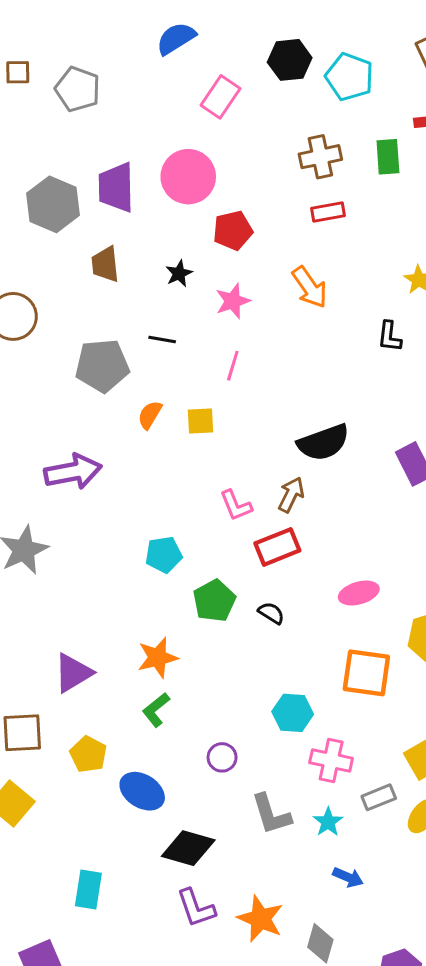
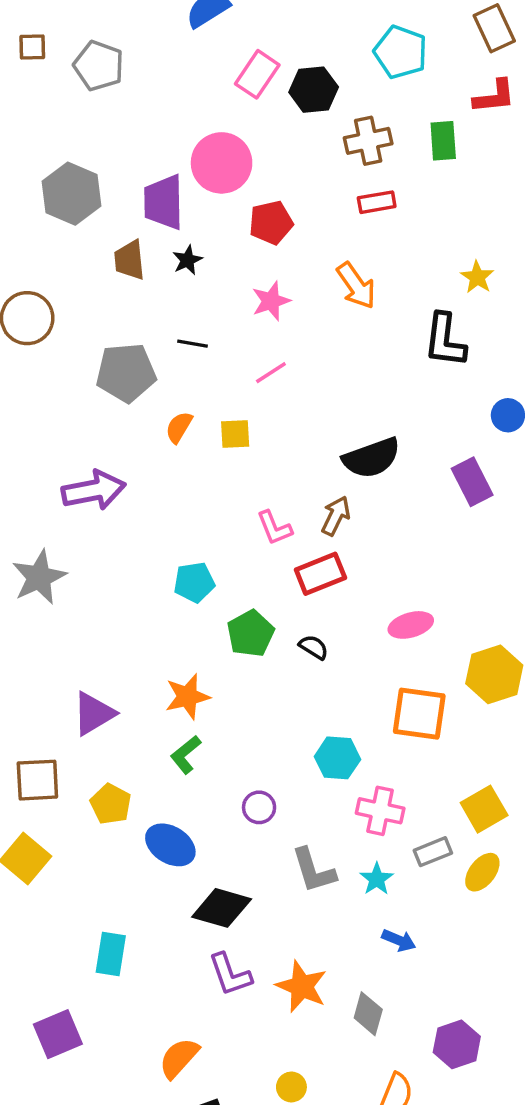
black hexagon: (290, 60) -> (314, 90), moved
purple trapezoid: (116, 187) -> (164, 202), moved
black star: (179, 273) -> (187, 260), moved
black L-shape: (389, 336) -> (445, 340), size x1.6
pink line: (233, 366) -> (271, 373), turned 40

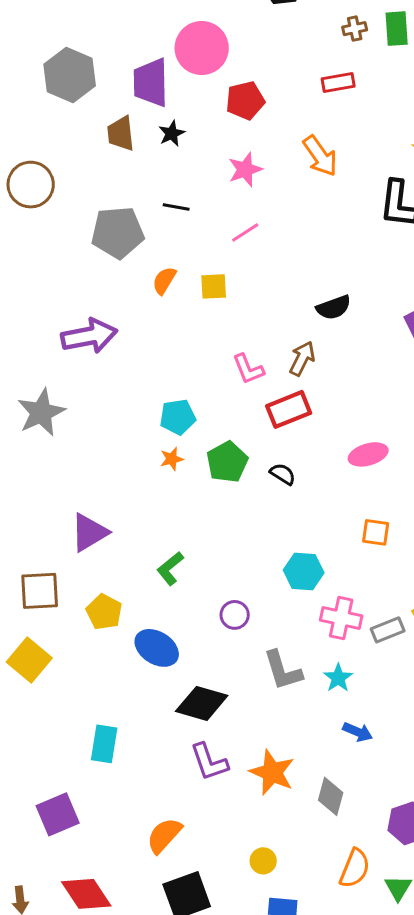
brown cross: (368, 141) -> (355, 29), moved, size x0.6
black semicircle: (372, 458) -> (334, 307), size x0.7
orange star: (187, 697) -> (172, 459), moved, size x0.6
orange square: (419, 714) -> (376, 532), size x0.6
gray rectangle: (433, 852) -> (388, 630), moved

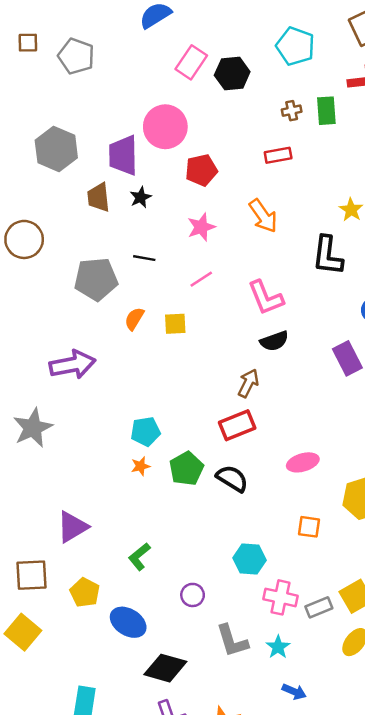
pink L-shape: (248, 369) -> (266, 298), moved, size x1.4
black semicircle: (283, 474) -> (232, 479), size x1.5

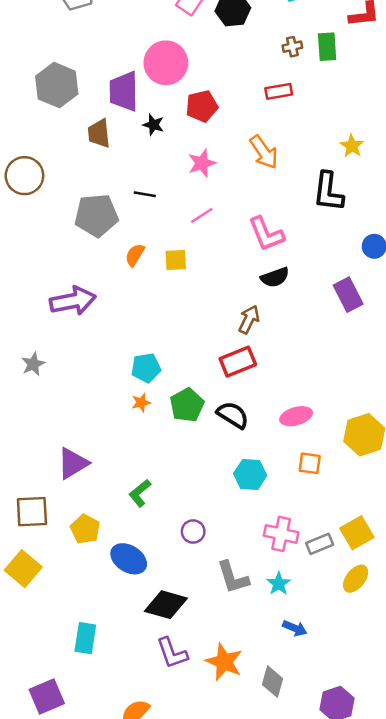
black star: (141, 197) -> (153, 125), moved, turned -30
gray star: (33, 428) -> (33, 364), size x0.6
pink ellipse: (303, 462) -> (296, 416), moved
cyan hexagon: (250, 559) -> (250, 474), moved

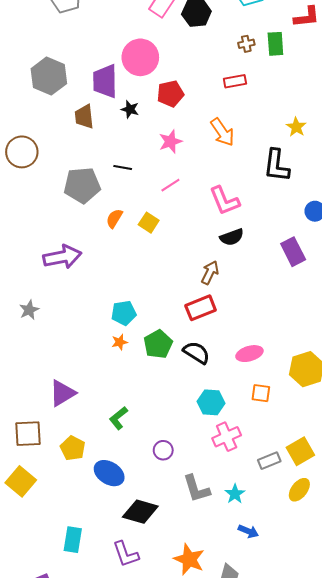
yellow square: (176, 260) -> (149, 223), turned 36
pink cross: (281, 534) -> (227, 437), moved, turned -36
purple L-shape: (172, 653) -> (126, 554), moved

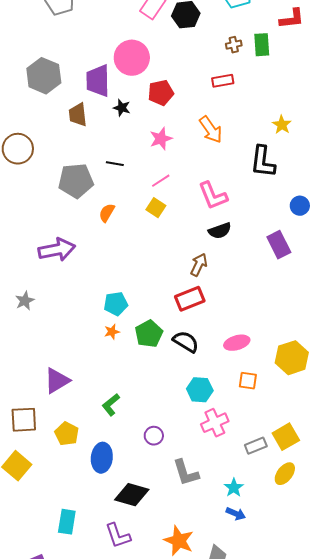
yellow square: (149, 223) -> (156, 208), moved
blue ellipse: (109, 473) -> (102, 458), turned 64
cyan star: (235, 494) -> (234, 488), moved

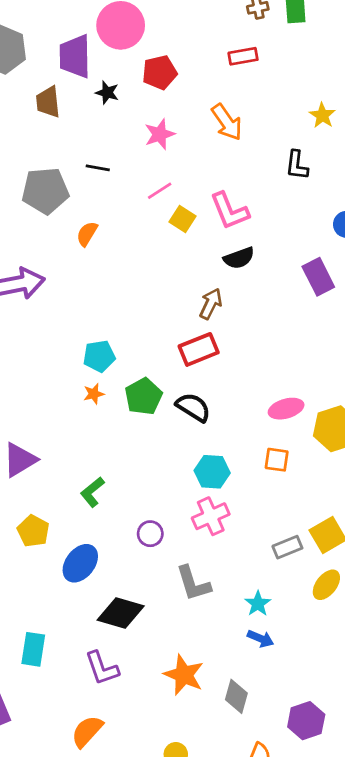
black L-shape: (263, 162) -> (297, 165), size x0.7
yellow square: (156, 208) -> (182, 219), moved
pink ellipse: (237, 343) -> (286, 409), moved
pink cross: (215, 423) -> (211, 516), moved
blue ellipse: (102, 458) -> (80, 563), turned 32

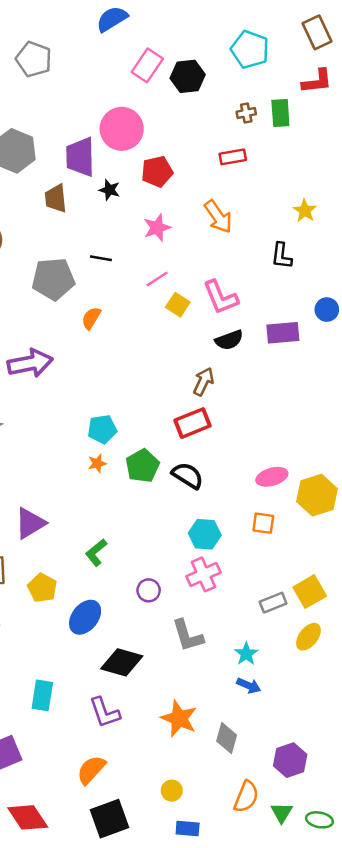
purple rectangle: (318, 277) -> (283, 333), moved, turned -68

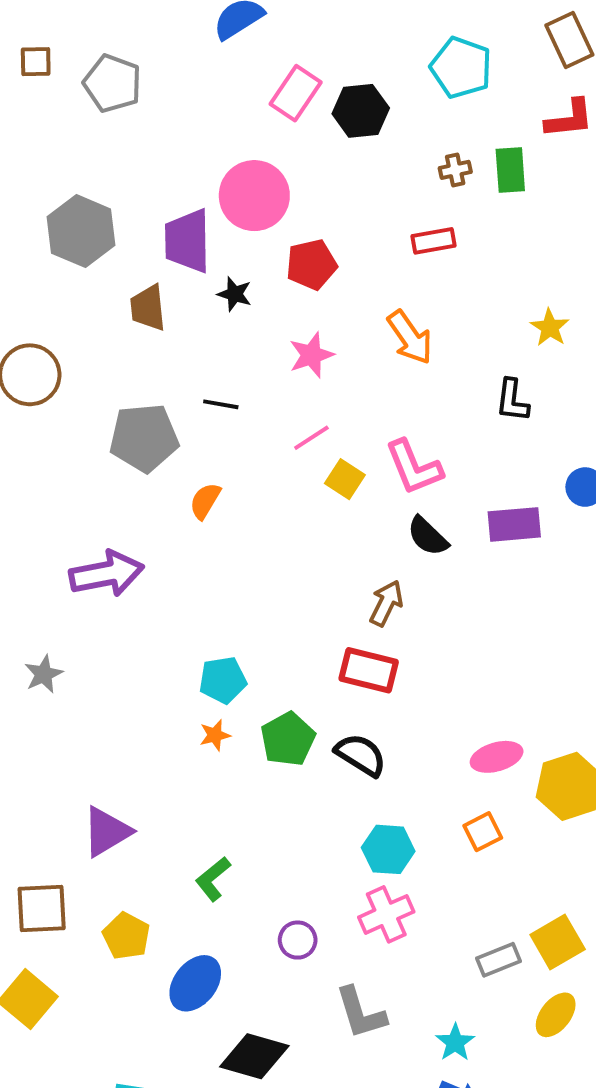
black semicircle: (229, 340) -> (428, 536), turned 64
red rectangle: (193, 423) -> (369, 670), turned 36
orange square: (263, 523) -> (483, 832), turned -35

